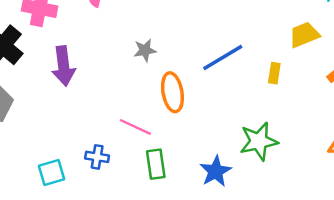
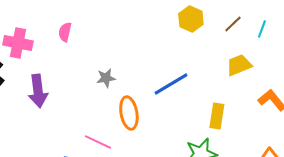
yellow rectangle: (274, 73) -> (217, 116), moved, size x1.4

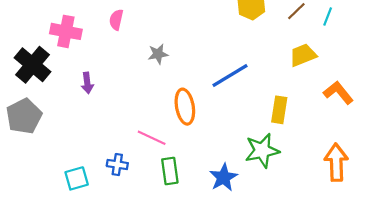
gray star: (106, 78) -> (158, 54), moved
purple arrow: (38, 91) -> (87, 83), size x0.6

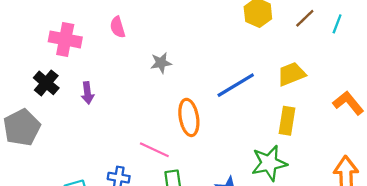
pink semicircle: (116, 20) -> (118, 27), turned -30
yellow trapezoid: (303, 55) -> (291, 74), moved
black cross: (33, 65) -> (46, 83), moved, size x0.7

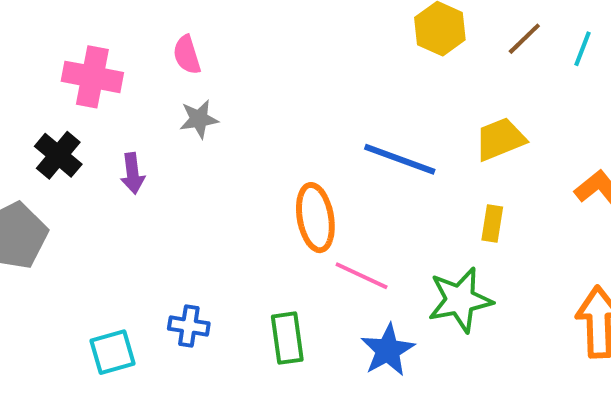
gray star: (161, 63) -> (199, 119), moved
blue line: (236, 85) -> (400, 159), turned 51
yellow rectangle: (287, 121) -> (492, 224), size x0.7
pink line: (154, 150) -> (362, 276), moved

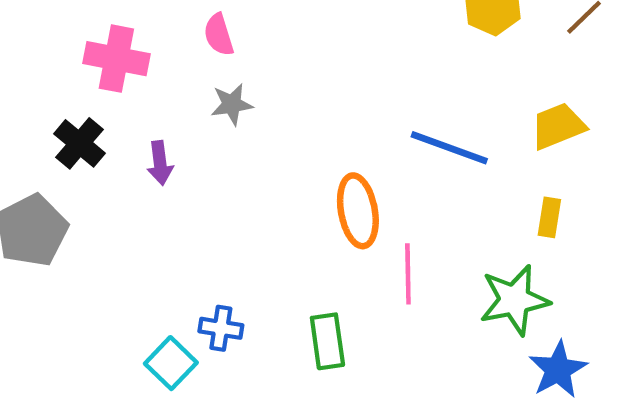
pink line: (362, 276) -> (408, 274), turned 64
blue star: (388, 350) -> (558, 370), moved
cyan square: (112, 352) -> (171, 363), moved, turned -30

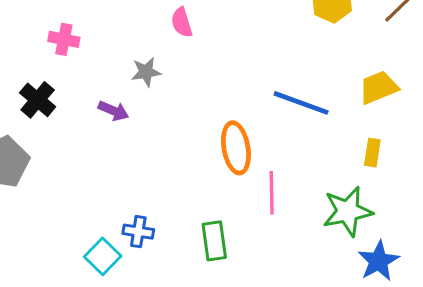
pink semicircle: (219, 35) -> (182, 22), moved
pink cross: (116, 59) -> (64, 39), size x0.7
purple arrow: (160, 163) -> (113, 111), moved, turned -60

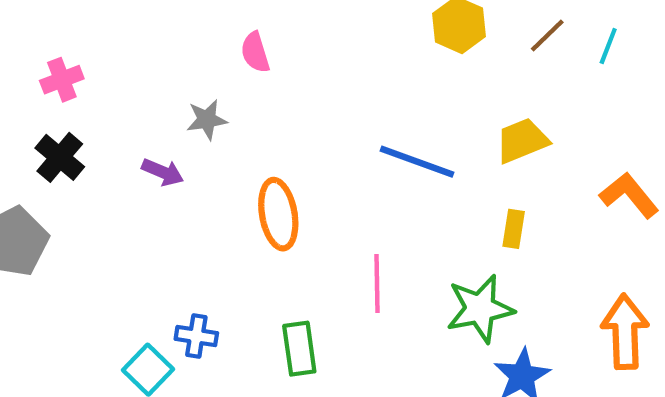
pink cross: (64, 39) -> (62, 80), moved, turned -32
orange ellipse: (236, 148) -> (278, 214), moved

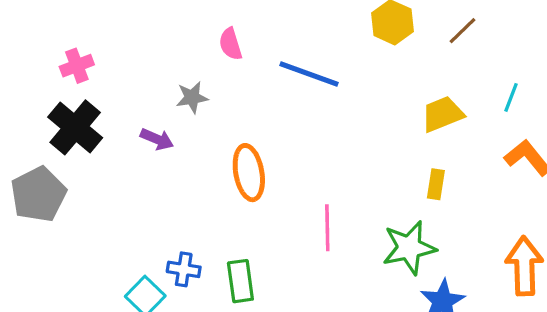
cyan line: (608, 46) -> (511, 97), moved
black cross: (60, 157) -> (75, 127), size x1.4
blue line: (417, 162) -> (309, 74), moved
green rectangle: (299, 349) -> (240, 281), moved

